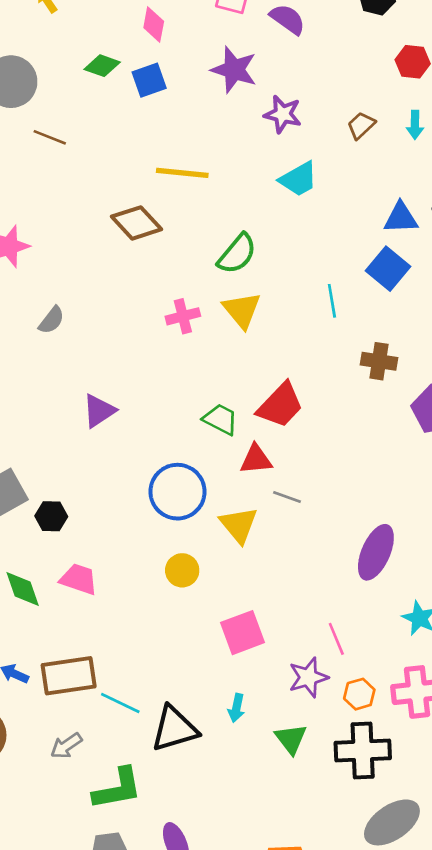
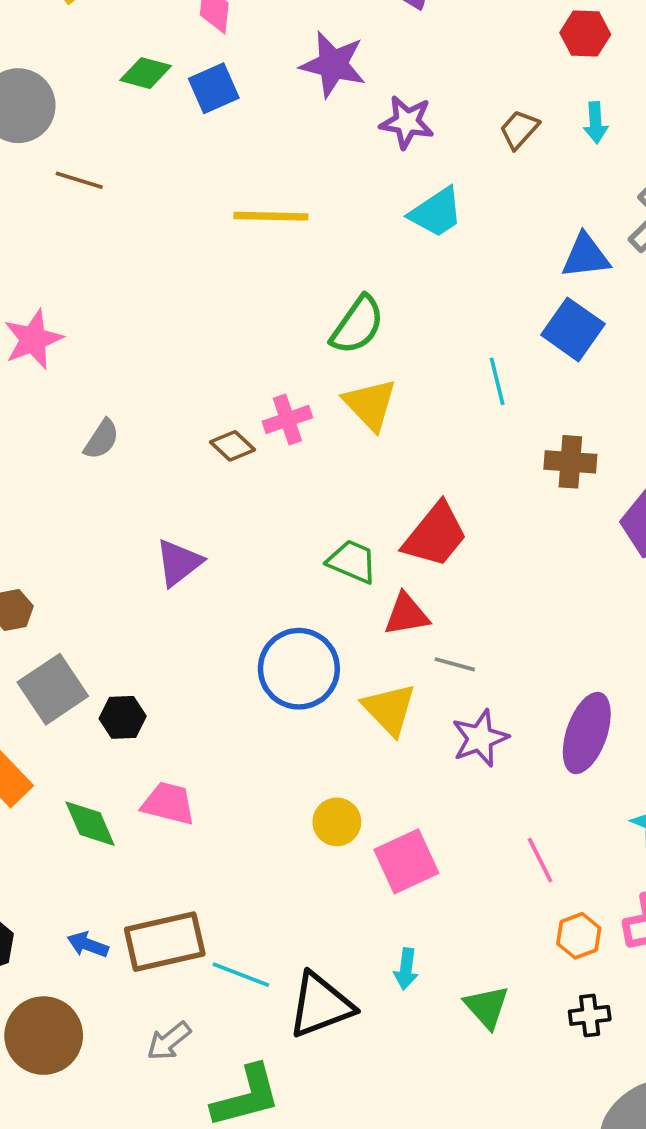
brown diamond: (137, 223) -> (233, 446), moved, size x0.6
yellow circle: (182, 570) -> (337, 822), moved
purple star: (308, 677) -> (480, 738), moved
black cross: (363, 750) -> (590, 1015), size x0.5

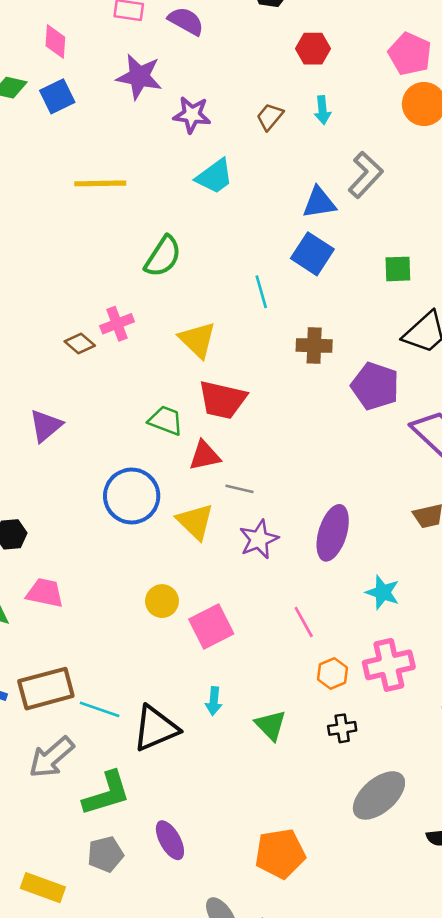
yellow triangle: (370, 404) -> (197, 340), moved
red trapezoid: (435, 535) -> (222, 400), turned 66
gray arrow: (169, 1041) -> (52, 757), size x1.5

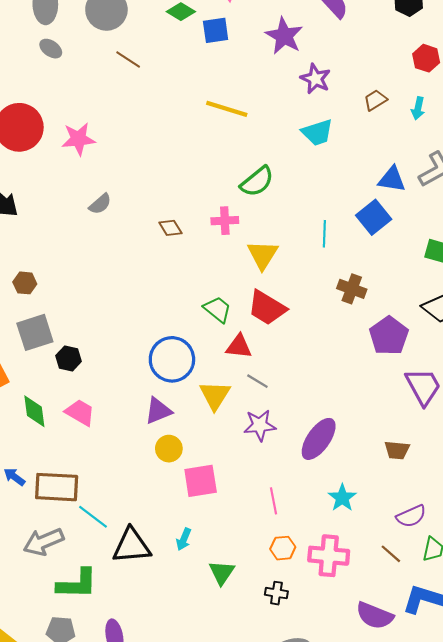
pink cross: (117, 324) -> (225, 221), moved
purple triangle: (46, 426) -> (158, 411), moved

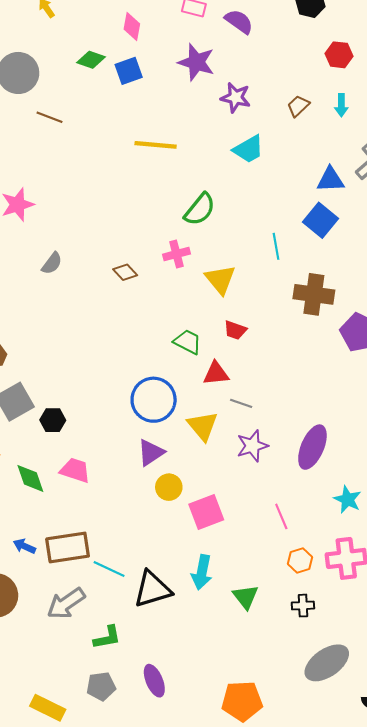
brown cross: (352, 289) -> (314, 294), size x1.4
red trapezoid: (267, 308) -> (235, 330), size x0.6
cyan arrow: (184, 539) -> (202, 572), size x1.5
green L-shape: (77, 584) -> (107, 637), size x0.7

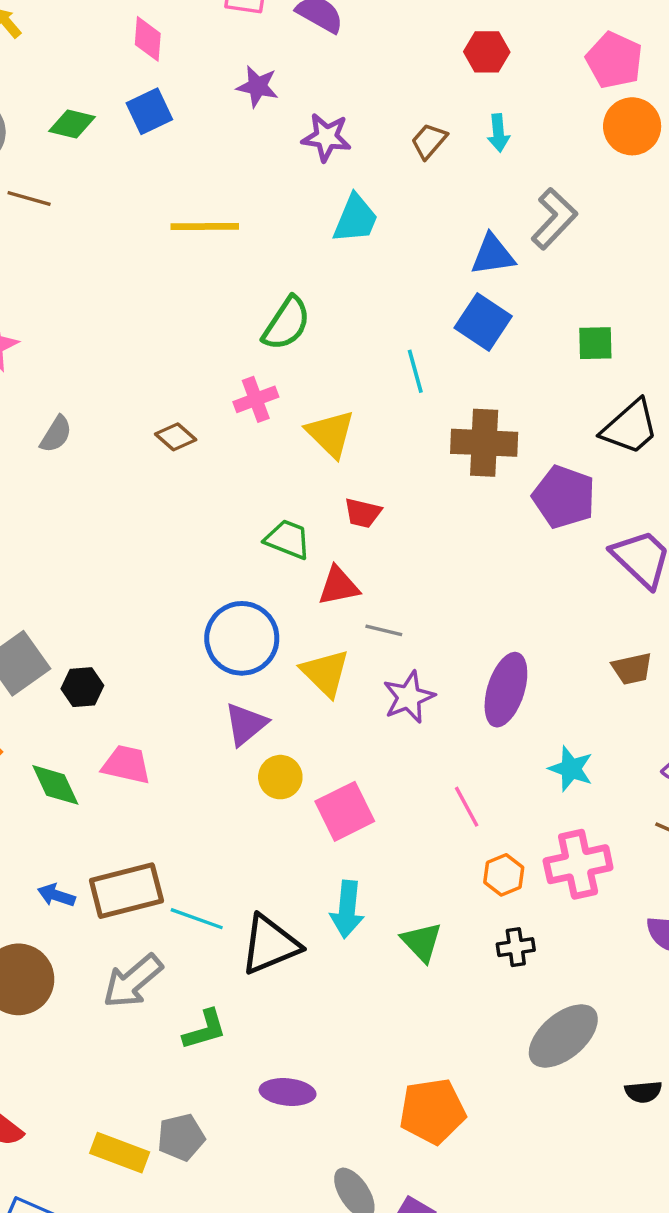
green diamond: (91, 60) -> (72, 124), moved
purple star: (196, 62) -> (258, 86), size x0.7
cyan trapezoid: (248, 149) -> (355, 219), turned -32
purple ellipse: (154, 681) -> (288, 1092), turned -56
gray pentagon: (101, 686) -> (181, 1137), moved

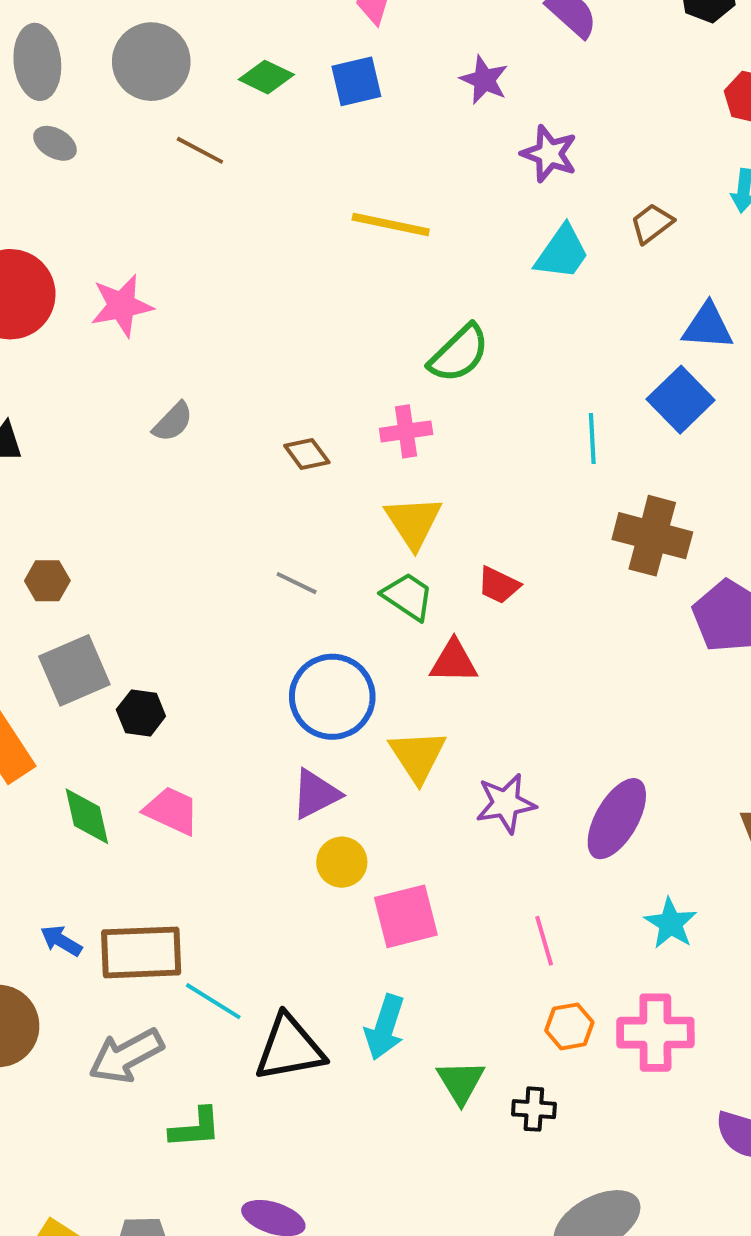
brown trapezoid: (429, 141) -> (652, 224), moved
yellow triangle: (331, 434) -> (413, 522), moved
gray line: (384, 630) -> (297, 583), moved
black cross: (516, 947) -> (534, 1109), moved

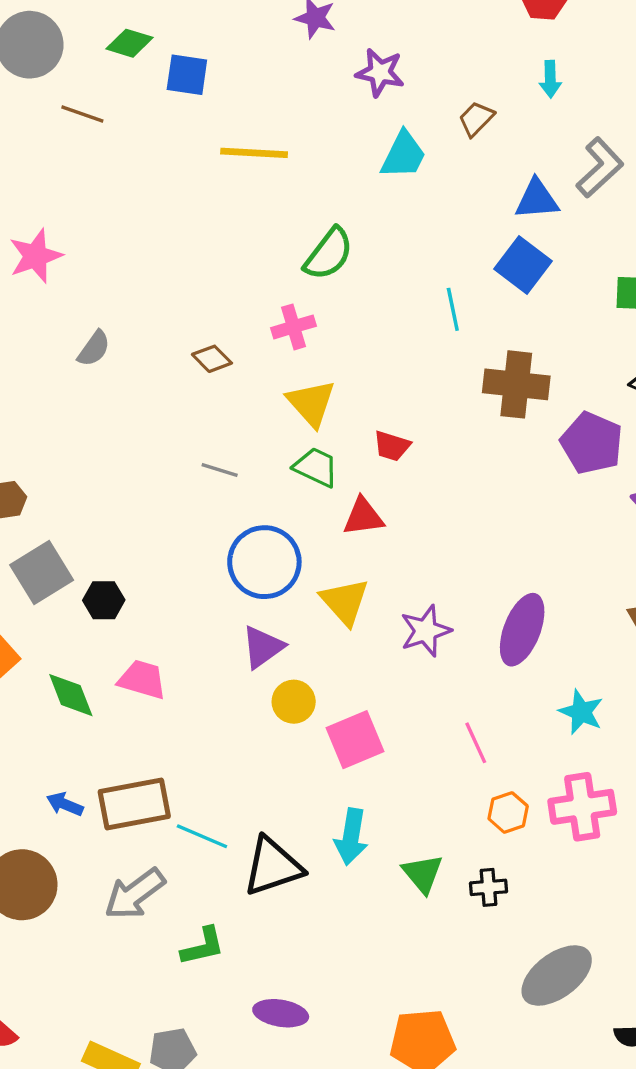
blue square: (356, 81) -> (187, 75), moved, turned 30

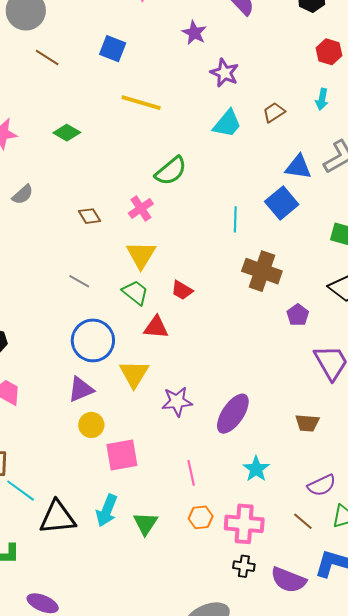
green diamond: (130, 43) -> (67, 133), moved
pink cross: (294, 327) -> (141, 208), turned -30
purple pentagon: (592, 443) -> (298, 315), size x0.6
green triangle: (423, 874) -> (145, 524), moved
black cross: (488, 887) -> (244, 566), moved

